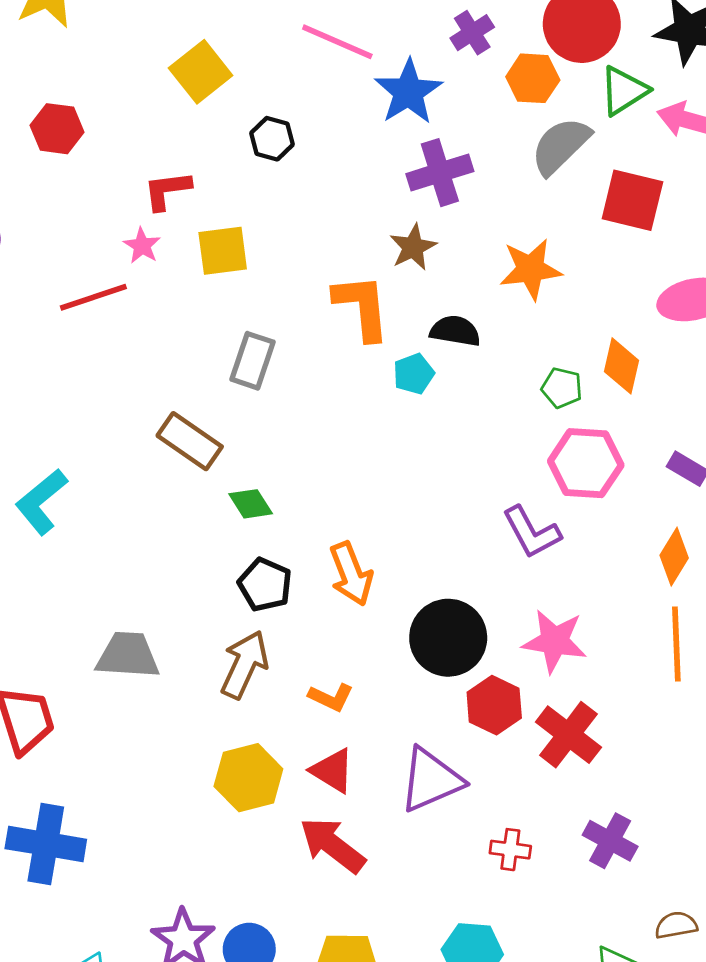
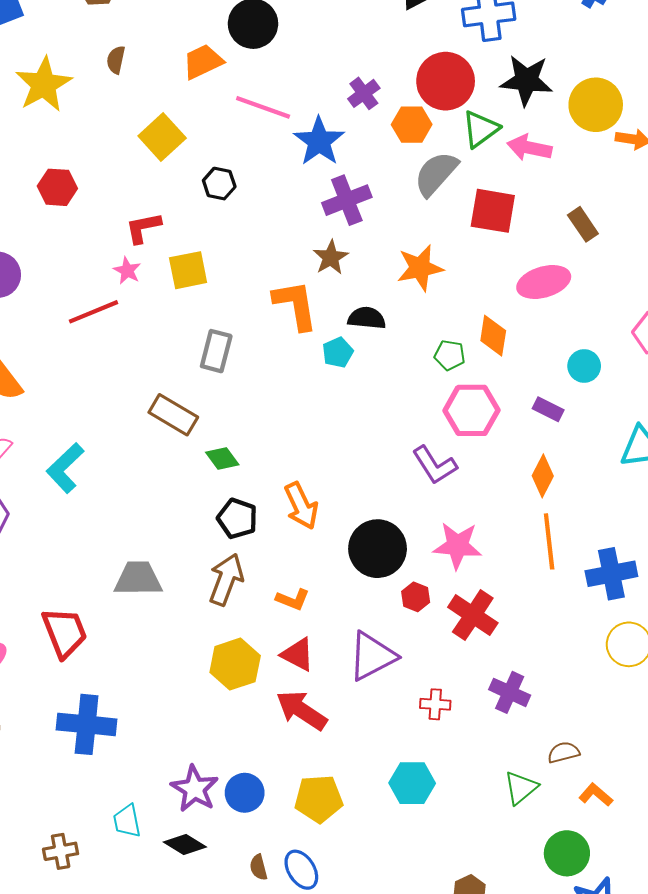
red hexagon: (494, 705) -> (416, 597), size x0.7

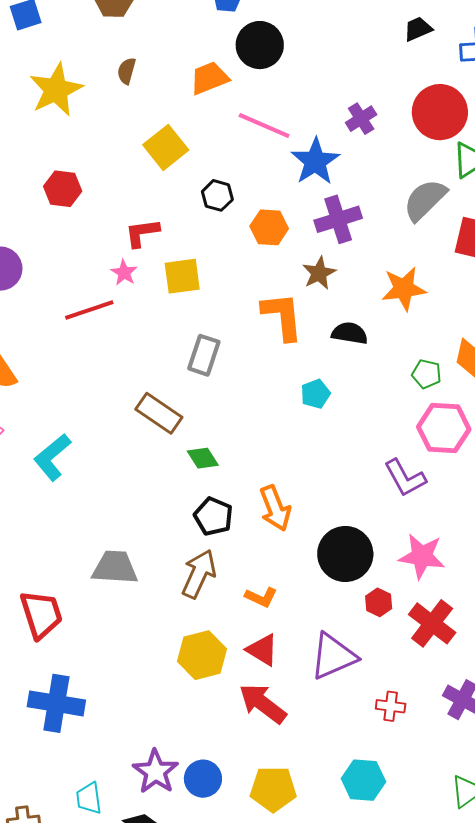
orange hexagon: (412, 125) -> (269, 227), moved
cyan pentagon: (338, 352) -> (315, 394), moved

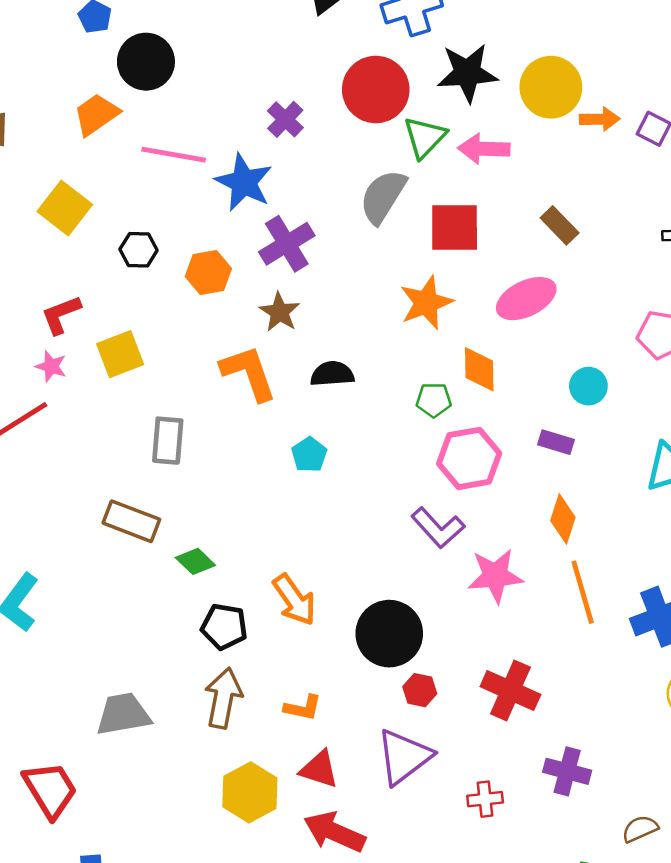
orange star: (404, 289) -> (426, 303), moved
pink star: (422, 556) -> (495, 576), moved
red hexagon: (379, 602) -> (420, 690), moved

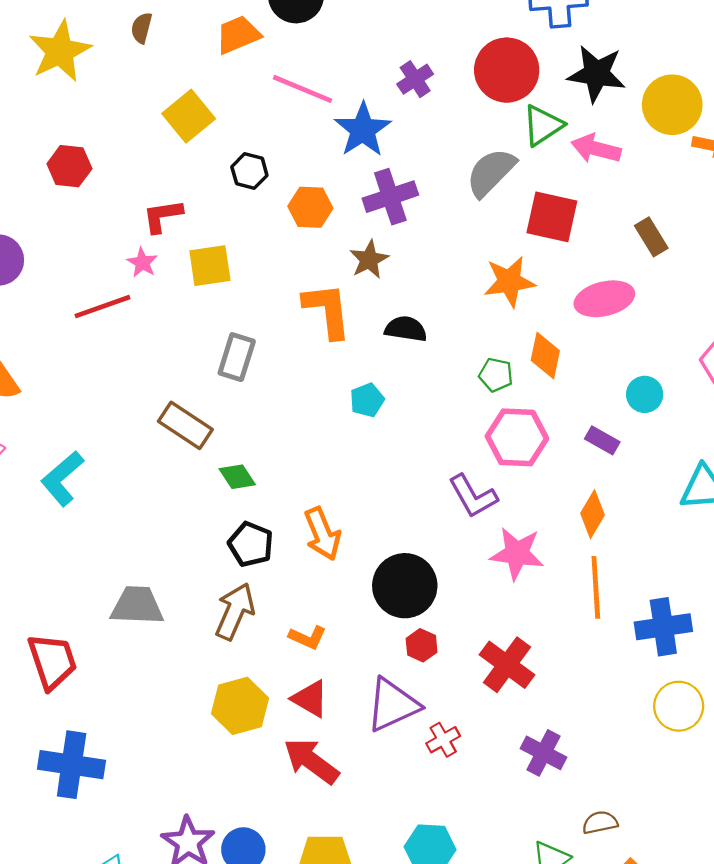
red cross: (485, 799) -> (443, 740), moved, turned -36

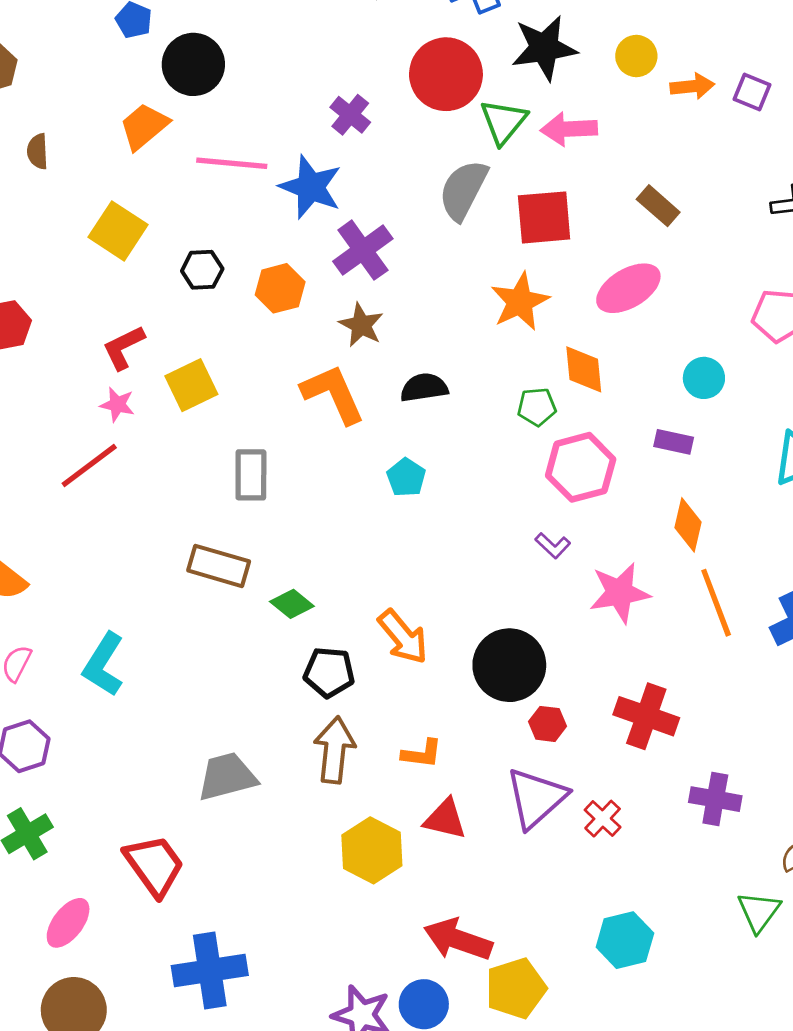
yellow circle: (672, 105) -> (636, 56), size x0.6
purple L-shape: (473, 496) -> (553, 546), size x0.6
red arrow: (311, 761) -> (458, 940), moved

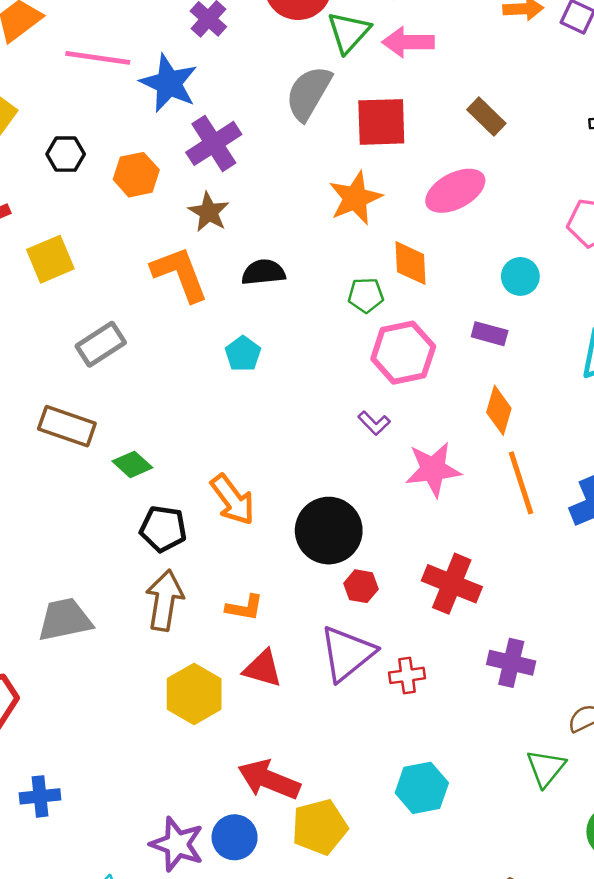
gray rectangle: (251, 475) -> (101, 344), turned 54
red cross: (603, 819) -> (407, 675), turned 36
blue cross: (210, 970) -> (40, 796), size x0.6

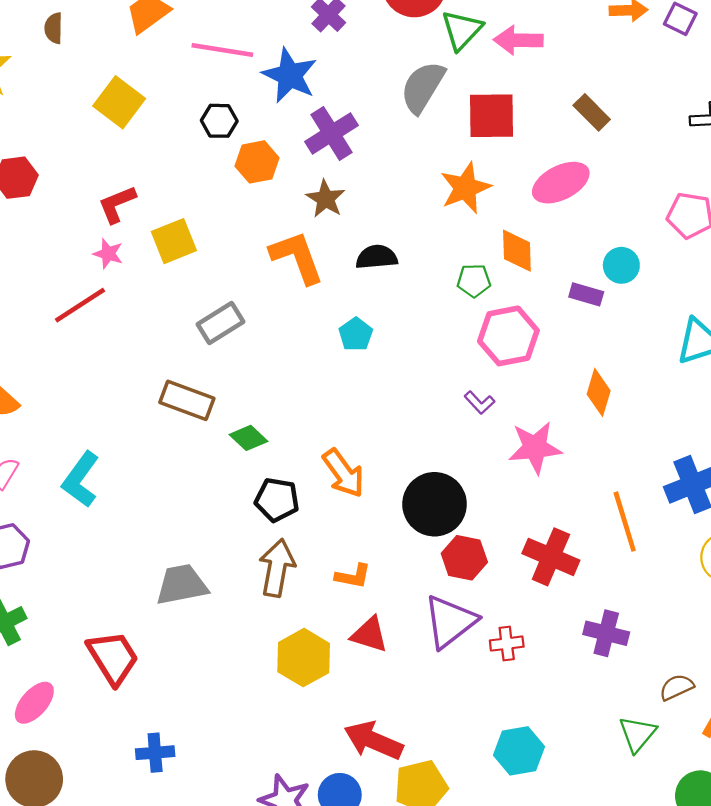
black hexagon: (66, 154) -> (219, 121), moved
purple rectangle: (490, 334) -> (586, 294), moved
orange line: (521, 483) -> (625, 522), moved
red hexagon: (361, 586) -> (464, 558), size x1.4

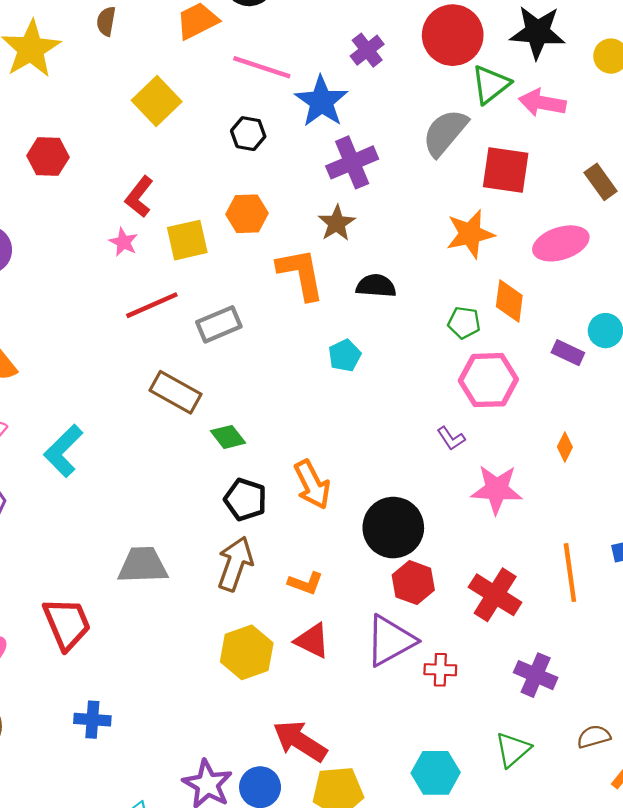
orange hexagon: (257, 162) -> (247, 214), moved
red L-shape: (117, 204) -> (139, 197), turned -39
red line: (80, 305) -> (152, 305), moved
orange diamond: (599, 392) -> (565, 447), size x0.7
green triangle: (637, 734) -> (513, 750), moved

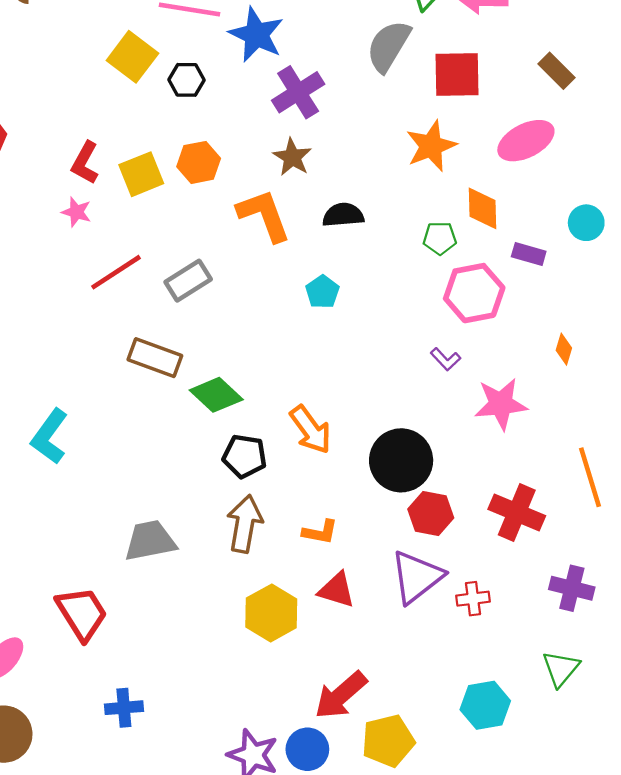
yellow square: (157, 101) -> (132, 57), moved
yellow square: (187, 240) -> (141, 174), moved
purple rectangle: (568, 353) -> (529, 254), moved
green diamond: (228, 437) -> (216, 395), size x1.4
red arrow: (300, 741) -> (341, 695), turned -64

